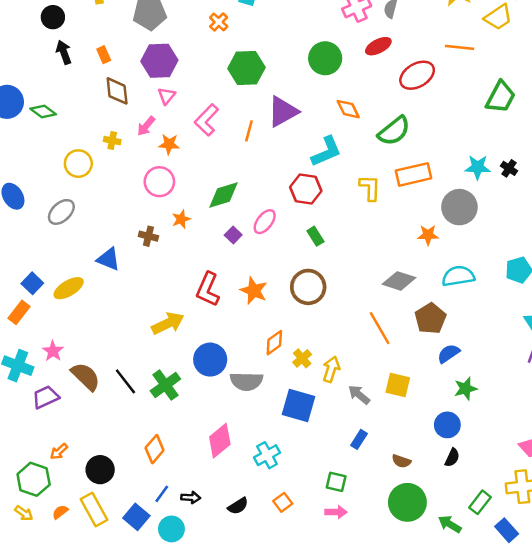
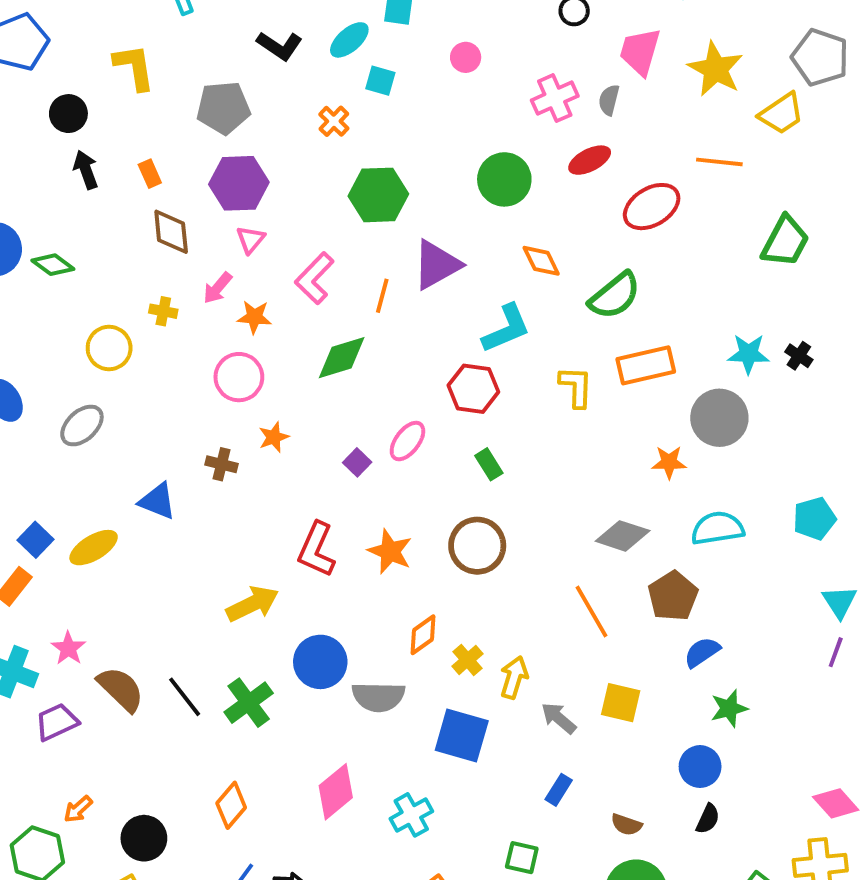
green diamond: (223, 195) -> (342, 358), moved

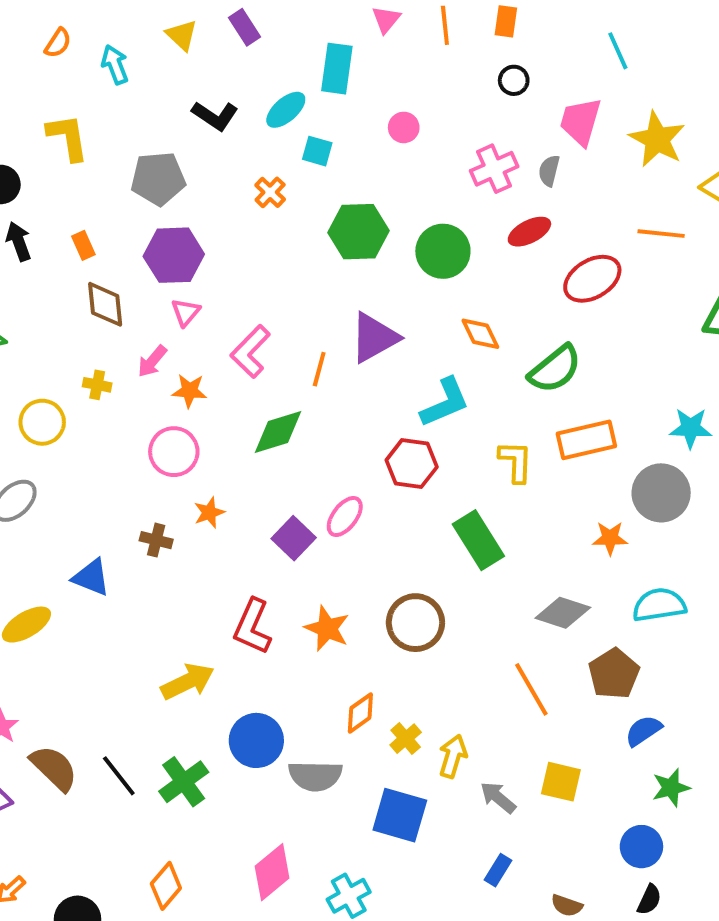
green hexagon: (378, 195) -> (358, 232), moved
purple square: (357, 462) -> (294, 538), size x1.5
green rectangle: (489, 464) -> (478, 540), moved, size x1.8

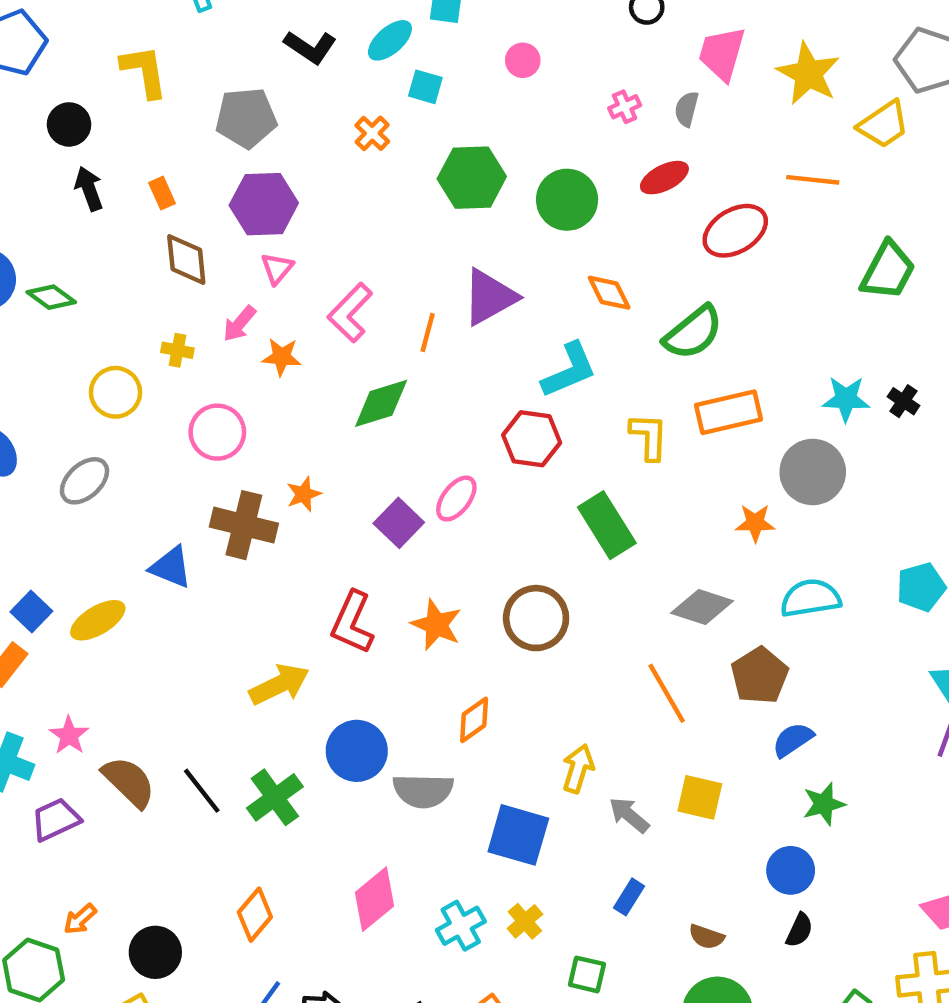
pink cross: (494, 169) -> (625, 107), size x0.6
pink circle: (174, 452) -> (217, 432), moved
brown cross: (156, 540) -> (244, 525), size x1.8
yellow cross: (406, 739) -> (525, 921), moved

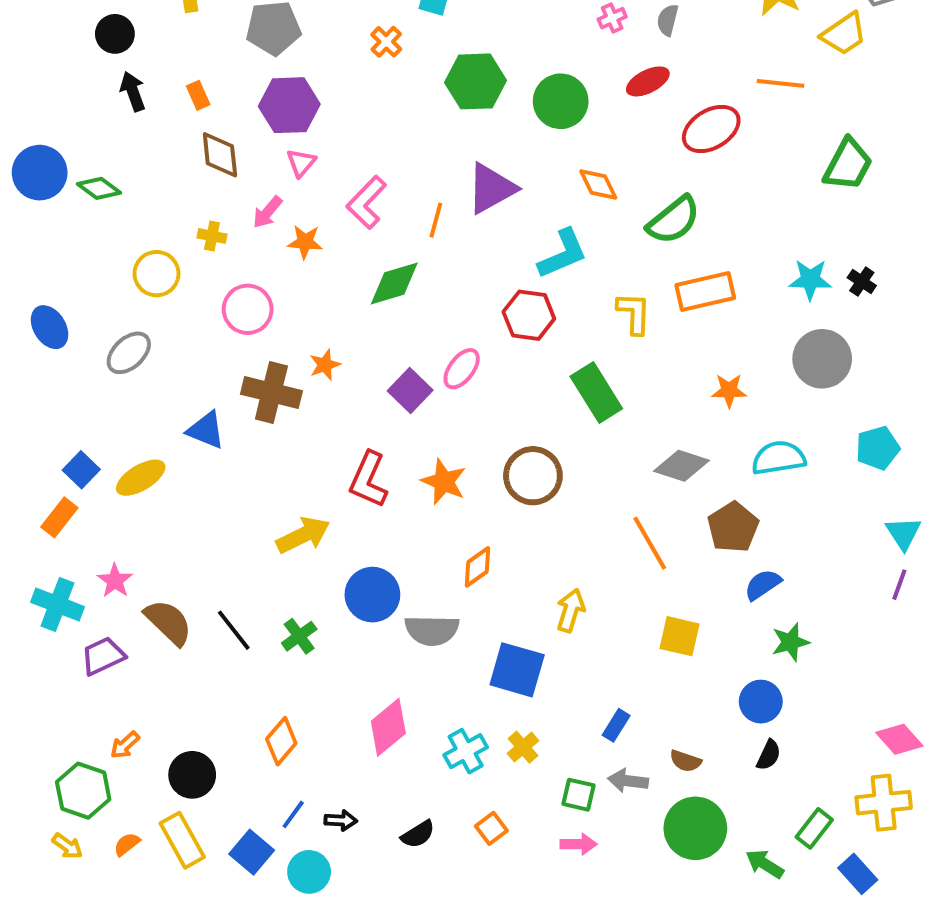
gray circle: (813, 472) -> (822, 359), moved
green cross: (275, 797) -> (299, 636), size x0.7
gray arrow: (629, 815) -> (628, 781), moved, turned -33

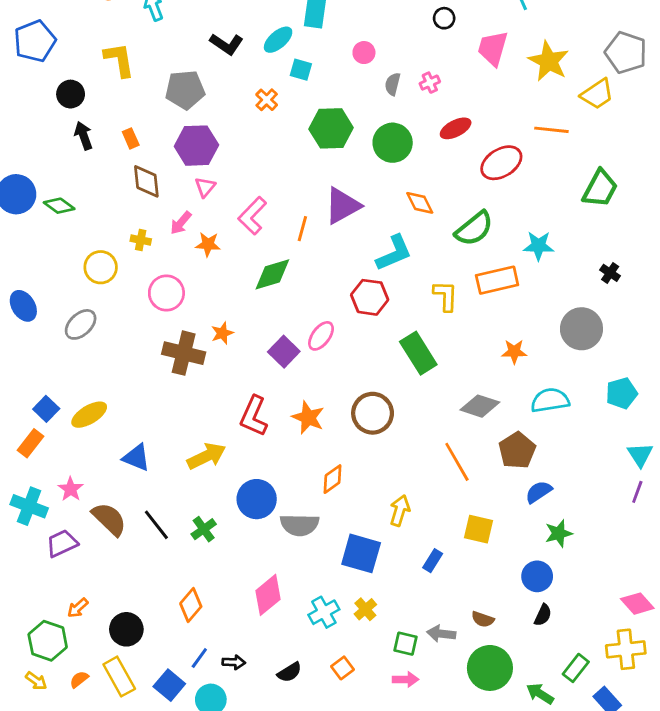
gray semicircle: (668, 20) -> (393, 84), moved
cyan star: (810, 280) -> (539, 246), moved
blue triangle: (206, 430) -> (136, 458), moved
blue rectangle: (616, 725) -> (433, 561), moved

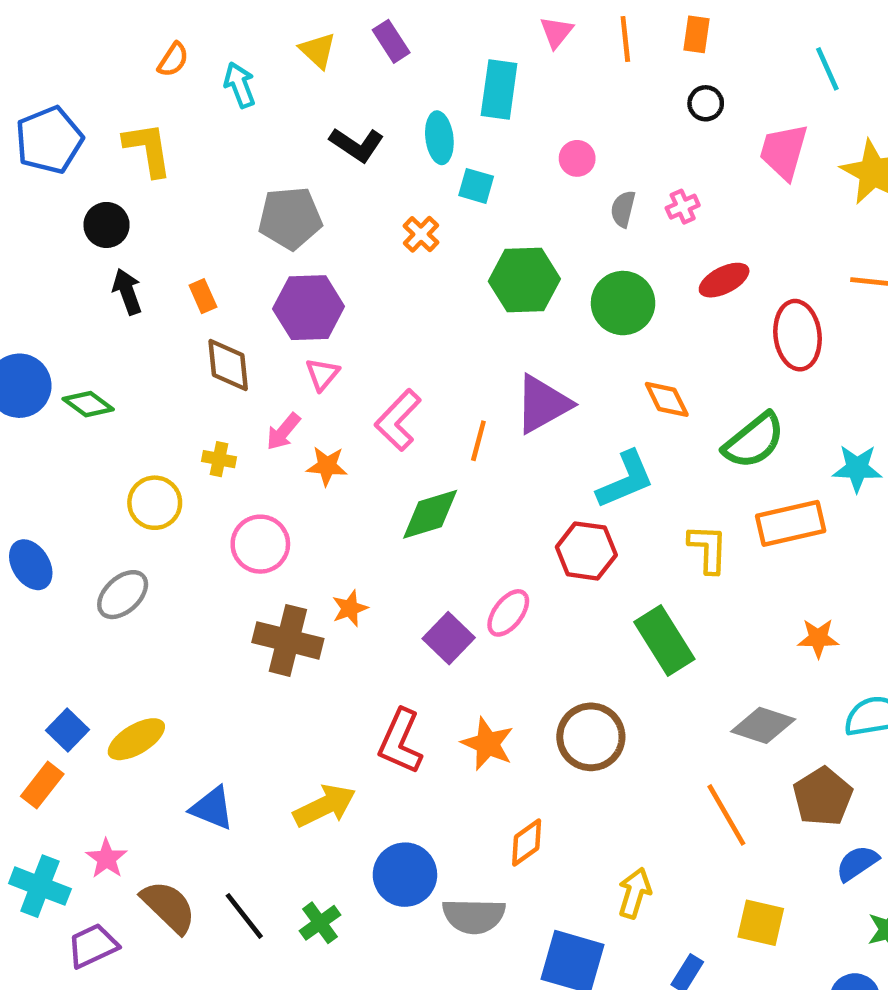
cyan ellipse: (278, 40) -> (439, 138), turned -56
yellow L-shape: (119, 60) -> (148, 149), moved
red ellipse: (501, 163) -> (797, 335), turned -66

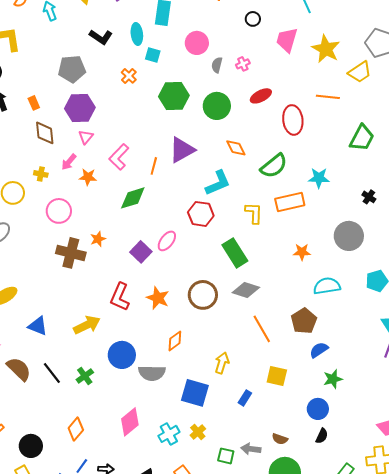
pink circle: (577, 158) -> (197, 43), size x1.5
gray diamond: (763, 725) -> (246, 290), moved

